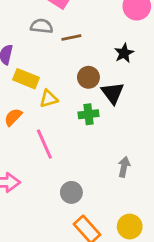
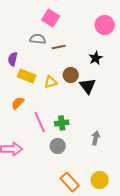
yellow triangle: (49, 99) -> (51, 82), moved
green cross: (88, 114) -> (62, 123), moved
gray circle: (71, 192) -> (58, 146), moved

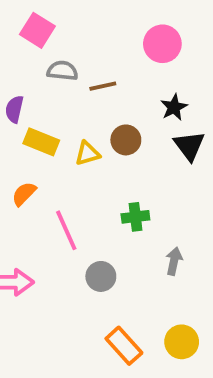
pink square: (51, 18) -> (37, 30), moved
pink circle: (105, 25) -> (162, 44), moved
black triangle: (88, 86) -> (189, 146), moved
green cross: (62, 123) -> (135, 217), moved

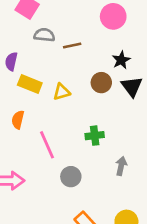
brown circle: (126, 140) -> (101, 83), moved
orange semicircle: (24, 194) -> (18, 120), turned -30

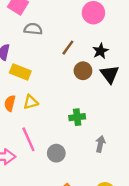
brown line: (72, 46) -> (68, 48), moved, turned -42
yellow triangle: (62, 92) -> (31, 102), moved
pink line: (47, 145) -> (28, 139), moved

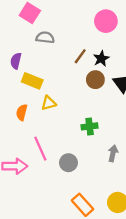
black star: (100, 51) -> (101, 59), moved
yellow triangle: (31, 102) -> (49, 103), moved

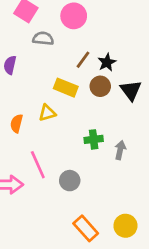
pink circle: (106, 21) -> (74, 16), moved
yellow rectangle: (32, 81) -> (66, 88), moved
gray arrow: (113, 153) -> (120, 150), moved

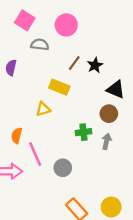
brown circle: (100, 86) -> (109, 114), moved
black triangle: (131, 90) -> (116, 89), turned -30
orange semicircle: (17, 123) -> (17, 136), moved

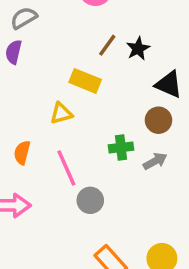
gray semicircle: (40, 45) -> (24, 18), moved, turned -36
gray arrow: (107, 141) -> (155, 161), turned 49
pink line: (35, 154) -> (66, 168), moved

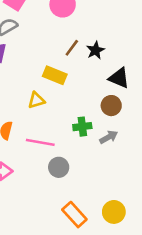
pink line: (66, 168) -> (40, 142), turned -56

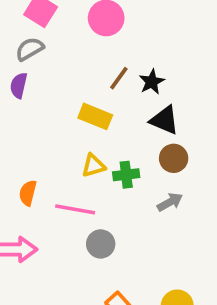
black triangle: (119, 78) -> (164, 120), moved
yellow triangle: (36, 100) -> (93, 166), moved
green cross: (82, 127) -> (126, 175), moved

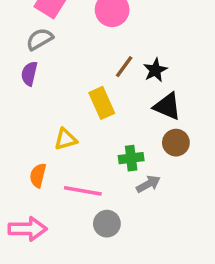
yellow rectangle: (95, 116) -> (102, 103), turned 44
yellow triangle: (93, 166) -> (66, 139), moved
gray arrow: (170, 202) -> (148, 184), moved

